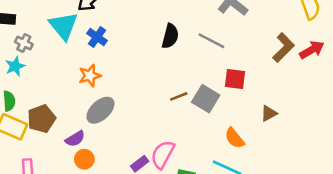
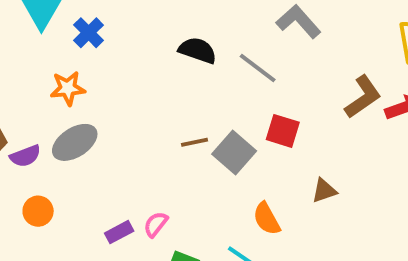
black semicircle: (170, 36) -> (198, 50), turned -95
purple semicircle: (75, 139) -> (25, 156), moved
pink semicircle: (163, 154) -> (156, 224), size x0.6

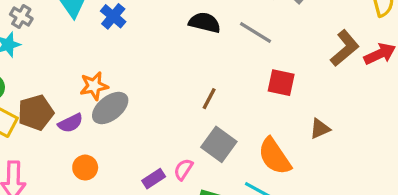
orange star: (68, 88) -> (94, 86), moved
brown line: (195, 142) -> (209, 99), turned -45
gray square: (234, 153) -> (219, 144), moved
orange semicircle: (267, 219) -> (275, 156), size x1.4

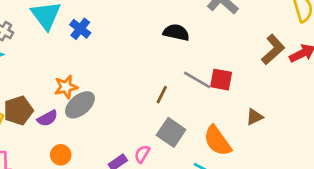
black semicircle: (205, 23) -> (176, 32), moved
gray line: (256, 32) -> (197, 80), moved

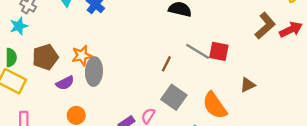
gray ellipse: (80, 105) -> (94, 72), turned -48
brown pentagon: (18, 110) -> (45, 57), moved

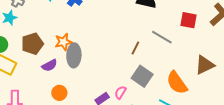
red square: (219, 51) -> (189, 20), moved
brown triangle: (248, 85) -> (205, 65), size x1.5

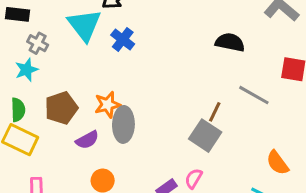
gray square: (142, 76) -> (205, 136), moved
orange semicircle: (177, 83) -> (277, 163), size x0.7

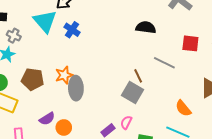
brown pentagon: (61, 108) -> (32, 79), turned 30
brown line: (215, 112) -> (138, 76), turned -48
purple semicircle: (87, 140) -> (47, 119), moved

